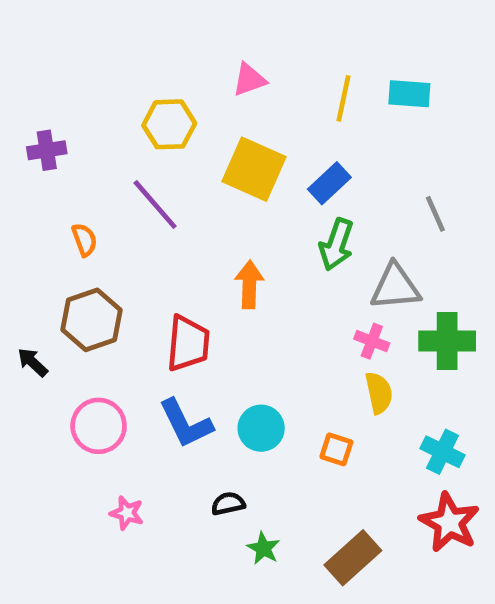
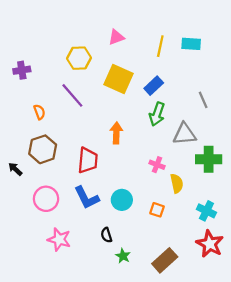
pink cross: (372, 341) -> (157, 165), moved
black semicircle: (228, 504) -> (106, 235), turned -96
pink star: (127, 513) -> (59, 239), size x1.5

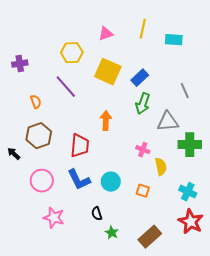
yellow line: (160, 46) -> (143, 29), moved

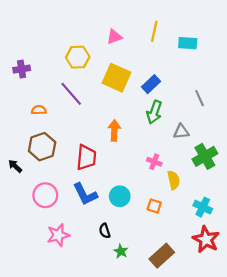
orange semicircle: (36, 102) -> (39, 110), turned -72
gray triangle: (168, 122) -> (181, 132), size x0.7
green cross: (190, 145) -> (205, 156), turned -30
pink star: (54, 218) -> (58, 235), turned -30

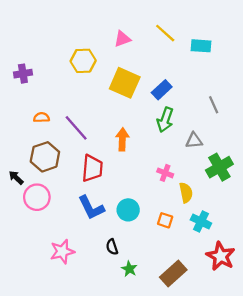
yellow line: (154, 31) -> (165, 33), turned -60
purple line: (71, 94) -> (76, 128), moved
pink circle: (45, 195) -> (37, 197), moved
cyan cross: (203, 207) -> (201, 221), moved

